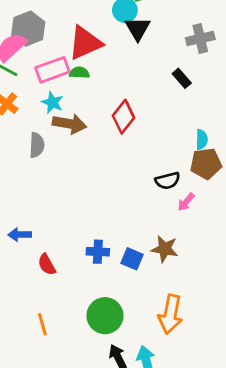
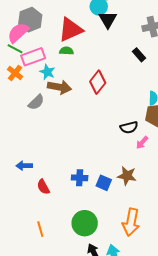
pink rectangle: (52, 70) -> (33, 57), moved
gray semicircle: (37, 145) -> (36, 102), turned 42

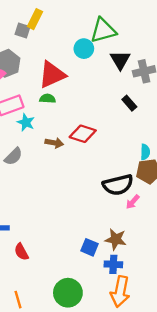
black triangle: (108, 20) -> (120, 60), moved
red diamond: (98, 82) -> (83, 134), turned 70
brown arrow: (59, 87) -> (54, 143), moved, size x0.7
black semicircle: (129, 127) -> (118, 185), size x1.5
blue cross: (80, 178) -> (113, 264), moved

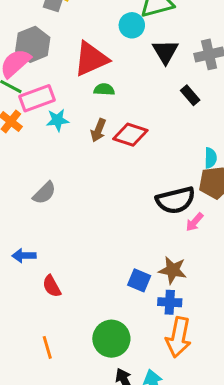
black triangle: (120, 60) -> (165, 52), moved
green semicircle: (47, 99) -> (104, 89), moved
cyan star: (26, 122) -> (57, 120), turned -30
brown arrow: (54, 143) -> (98, 130), moved, turned 102
gray semicircle: (13, 156) -> (44, 193), moved

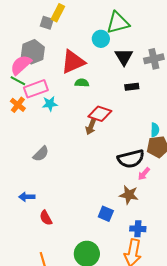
black rectangle: (190, 95) -> (132, 87), moved, turned -56
brown arrow: (98, 130) -> (91, 127), moved
brown star: (173, 270) -> (129, 195), moved
blue cross: (170, 302) -> (138, 229), moved

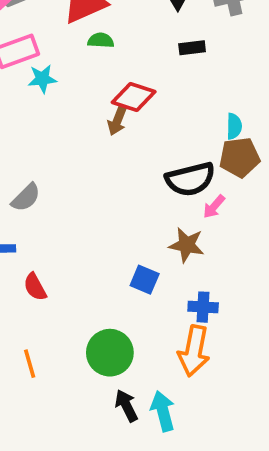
gray semicircle: (41, 154) -> (26, 197), moved

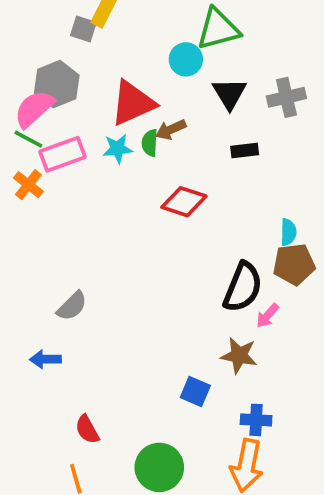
green semicircle: (101, 40) -> (150, 143), turned -90
cyan star: (42, 79) -> (118, 149), moved
brown arrow: (117, 121) -> (171, 130), moved, turned 44
black semicircle: (190, 179) -> (243, 287), turned -54
red semicircle: (35, 287) -> (87, 429), moved

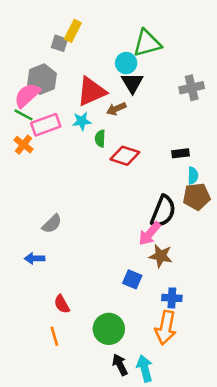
black triangle: (230, 94) -> (132, 83), moved
green semicircle: (150, 143) -> (100, 138), moved
black rectangle: (245, 150) -> (181, 153), moved
pink arrow: (267, 316) -> (150, 234), moved, size x1.5

